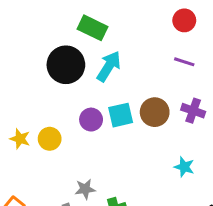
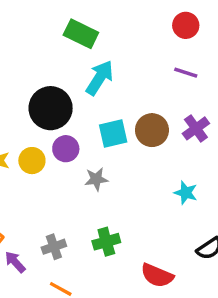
black circle: (66, 65) -> (51, 108), moved
purple cross: (193, 111) -> (196, 128), turned 35
purple circle: (91, 120) -> (66, 149), moved
gray star: (85, 189) -> (96, 179), moved

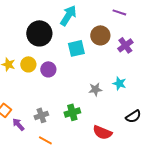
brown circle: (152, 130) -> (100, 35), moved
purple circle: (66, 149) -> (48, 69), moved
gray star: (96, 179) -> (95, 89), moved

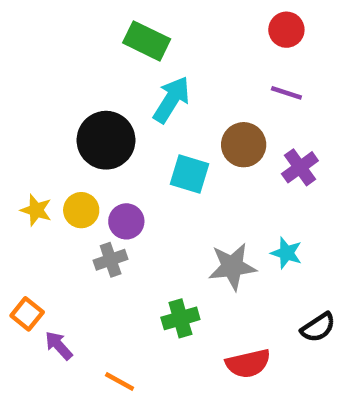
cyan square: (76, 48) -> (189, 174), turned 30
gray star: (95, 89) -> (232, 267), size x1.5
gray cross: (41, 115) -> (111, 260), moved
red semicircle: (102, 132) -> (248, 364), turned -36

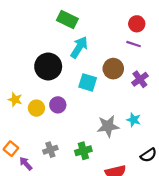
red circle: (286, 30) -> (137, 24), moved
yellow circle: (81, 210) -> (36, 108), moved
gray cross: (111, 260) -> (50, 150), moved

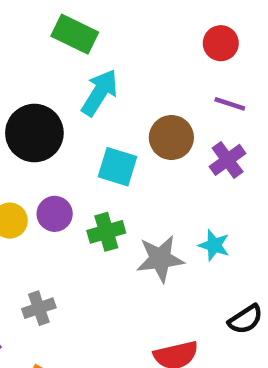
purple line: (134, 44) -> (230, 104), moved
green cross: (83, 151) -> (106, 232), moved

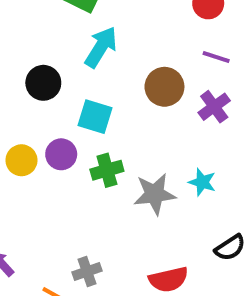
black circle: (34, 133) -> (43, 83), size x0.7
cyan square: (117, 167) -> (95, 117), moved
gray cross: (39, 308) -> (87, 272), moved

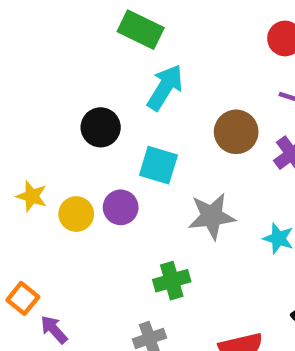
green cross: (107, 170) -> (172, 281), moved
gray star: (155, 194) -> (212, 216), moved

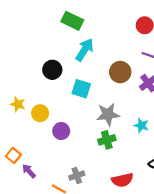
purple circle: (121, 207) -> (61, 131), moved
green cross: (172, 281) -> (107, 140), moved

